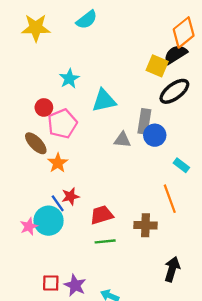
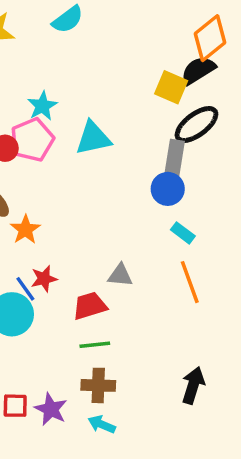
gray rectangle: (144, 121) -> (174, 158), moved
pink pentagon: (62, 124) -> (32, 140), moved
gray triangle: (122, 140) -> (120, 275), moved
cyan rectangle: (181, 165) -> (183, 233), moved
brown cross: (146, 225) -> (98, 385), moved

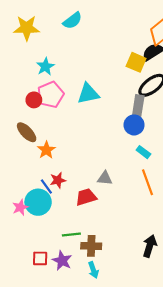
cyan star: (42, 106) -> (45, 67), moved
green line: (95, 345) -> (71, 234), moved
cyan arrow: (102, 424) -> (93, 270), turned -133

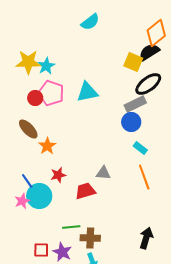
cyan semicircle: (72, 21) -> (90, 22), moved
yellow star: (27, 28) -> (28, 62), moved
pink pentagon: (51, 95) -> (51, 93), turned -30
gray rectangle: (138, 106) -> (135, 104), turned 55
blue line: (46, 187) -> (27, 181), moved

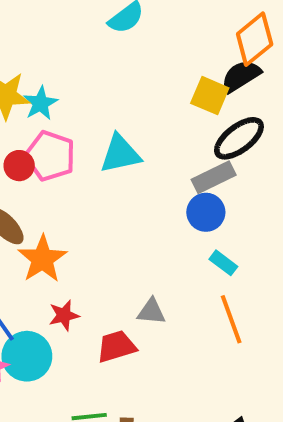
orange star: (47, 146) -> (42, 259), size x1.4

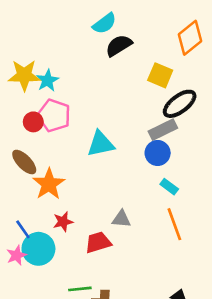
black semicircle: (241, 76) -> (119, 46), moved
cyan triangle: (120, 154) -> (101, 144), moved

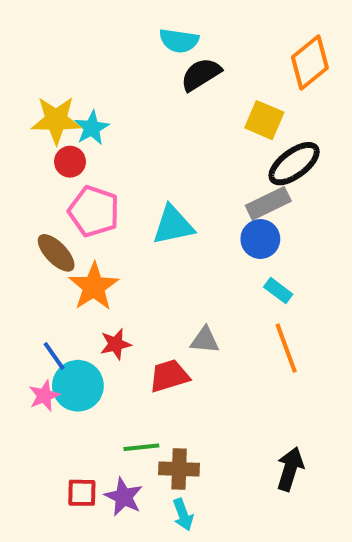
cyan semicircle: (104, 24) -> (179, 41), turned 45
pink pentagon: (54, 115) -> (94, 211), moved
red circle: (33, 122) -> (70, 162), moved

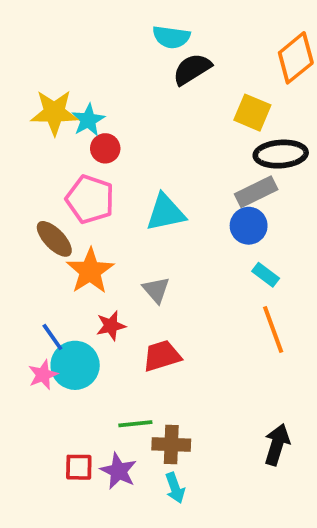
red circle: (70, 162) -> (105, 148), moved
black ellipse: (294, 164) -> (281, 154), turned 33
gray triangle: (205, 340) -> (156, 290), moved, turned 44

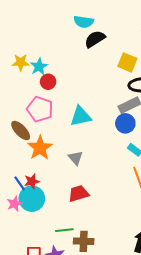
yellow star: (54, 113) -> (21, 62), size x0.7
red star: (111, 326) -> (32, 181), moved

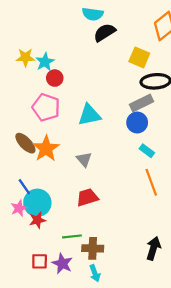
brown ellipse: (21, 130) -> (25, 143), moved
red star: (32, 181) -> (37, 220), moved

